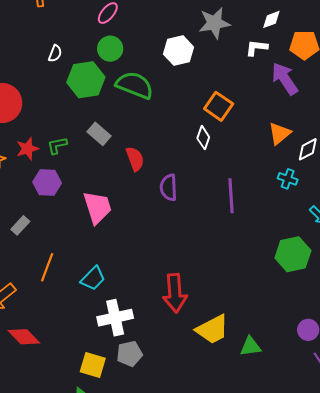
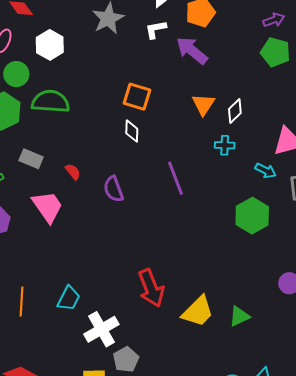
white hexagon: (178, 51) -> (50, 45), moved
red semicircle: (135, 159) -> (73, 172), size x0.7
pink trapezoid: (97, 207) -> (48, 207), moved

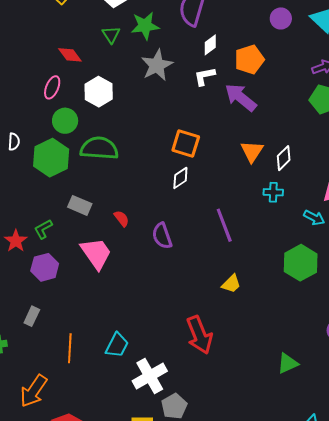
white diamond: (132, 131) -> (180, 178), turned 55
yellow trapezoid: (198, 311) -> (231, 284), moved, size x0.6

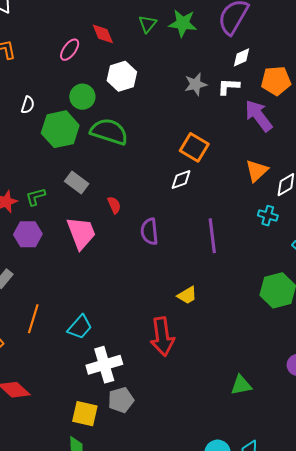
gray star: (157, 65) -> (196, 84), moved, size x0.7
pink ellipse: (52, 87) -> (70, 50), moved
yellow trapezoid: (231, 284) -> (187, 295), moved

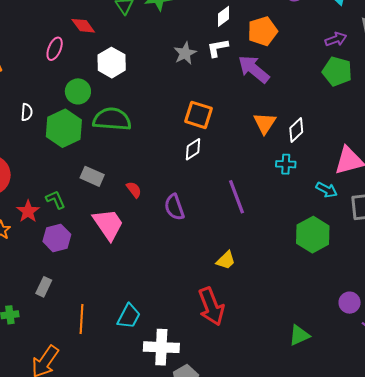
green L-shape: (36, 197) -> (55, 200), turned 95
white cross: (104, 365) -> (161, 347), turned 32

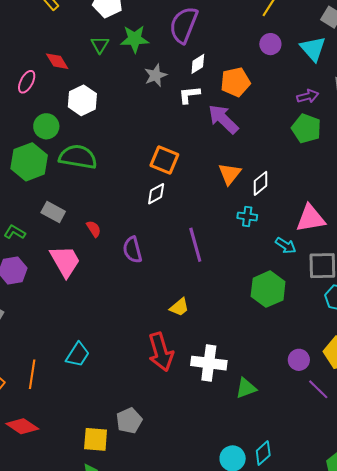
gray star: (185, 53) -> (156, 75), moved
green L-shape: (55, 200) -> (15, 232), turned -40
orange line: (82, 319) -> (32, 374), moved
white cross: (161, 347) -> (209, 363), moved

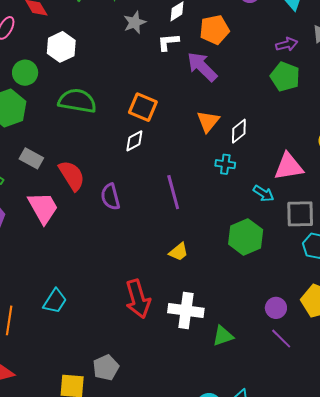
green semicircle: (78, 157) -> (77, 101), moved
red semicircle: (94, 229) -> (72, 175), size x1.8
yellow trapezoid: (179, 307) -> (179, 252), moved
purple line: (318, 389) -> (281, 339), moved

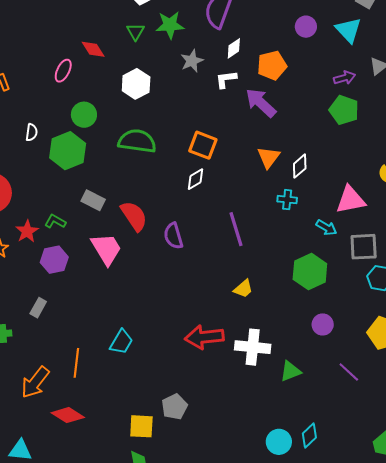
white hexagon: (61, 47) -> (136, 84), moved
red arrow: (138, 299) -> (204, 337), turned 102
purple circle: (276, 308) -> (323, 324), moved

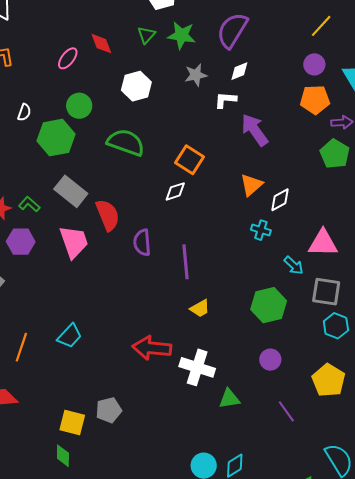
orange pentagon: (272, 65) -> (315, 100), moved
gray rectangle: (93, 200) -> (71, 191), size x1.4
purple line: (236, 229) -> (185, 262), moved

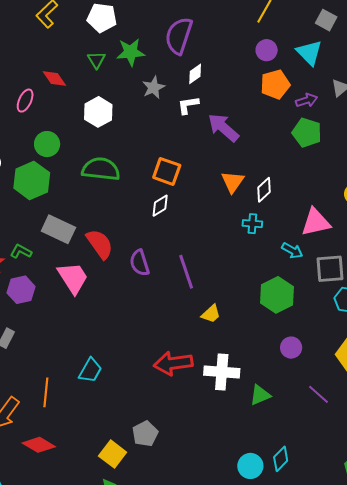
yellow square: (72, 423) -> (113, 454), turned 36

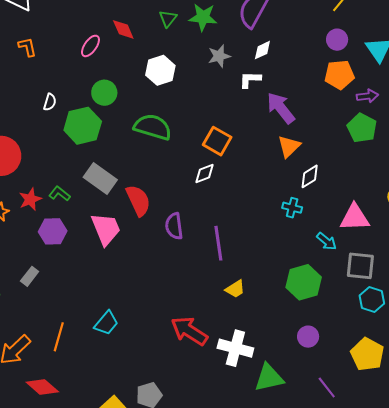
orange triangle: (233, 182) -> (289, 146), moved
red arrow: (173, 363) -> (189, 331), turned 30
green triangle: (260, 395) -> (269, 378), size x1.4

